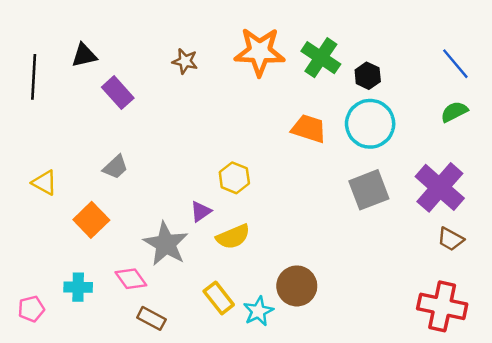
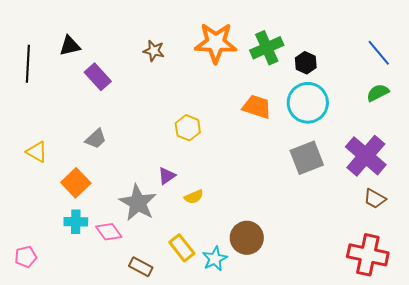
green cross: (321, 58) -> (267, 48), turned 32
yellow hexagon: (234, 178) -> (188, 128), moved
yellow semicircle: (233, 237) -> (194, 197), size x0.7
cyan cross: (78, 287) -> (76, 222), moved
brown rectangle: (151, 318) -> (141, 267), moved

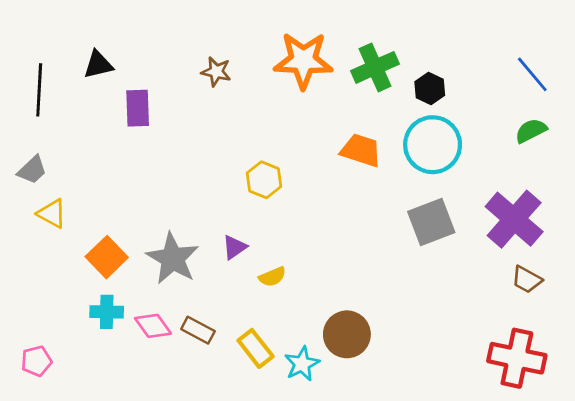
purple rectangle: (98, 77) -> (138, 108), turned 40
gray trapezoid: (96, 139) -> (32, 170), moved
gray star: (138, 203) -> (173, 258), moved
brown rectangle: (141, 267) -> (198, 330), moved

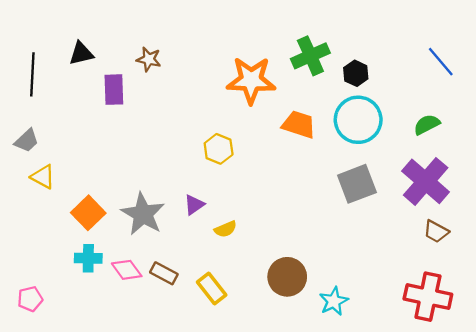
orange star: (303, 60) -> (251, 80), moved
brown star: (216, 72) -> (149, 59), moved
green semicircle: (531, 131) -> (427, 124), moved
cyan star: (302, 364) -> (334, 301), moved

